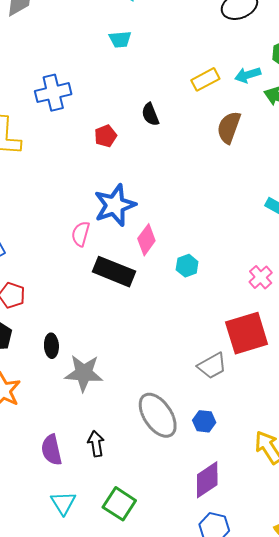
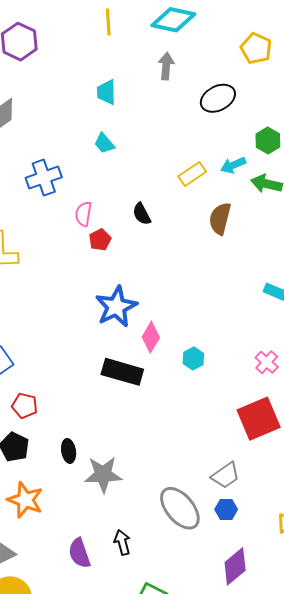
cyan trapezoid: (120, 39) -> (104, 143), turned 60
blue cross: (53, 93) -> (44, 178), moved
pink semicircle: (81, 234) -> (83, 214), moved
gray trapezoid: (212, 366) -> (225, 475), moved

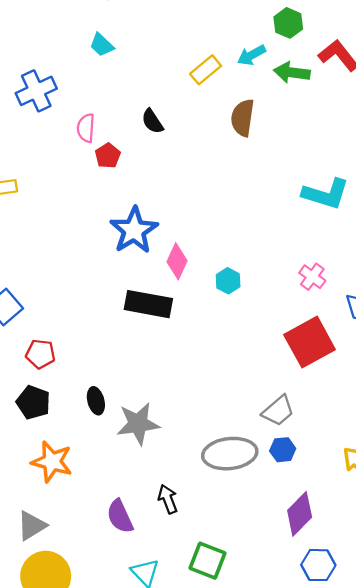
gray ellipse: (180, 508) -> (230, 454), turned -51

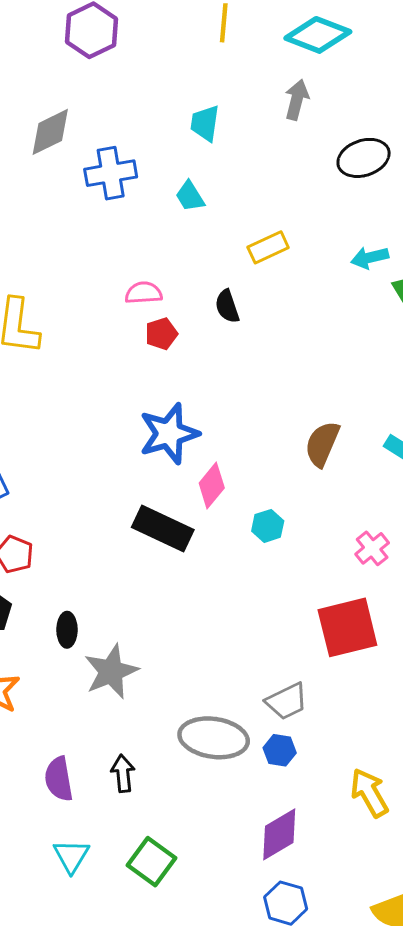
yellow rectangle: (206, 70) -> (268, 247), moved
blue cross: (36, 91) -> (111, 173), moved
brown semicircle: (243, 118) -> (322, 444), moved
pink semicircle: (86, 128) -> (144, 293), turned 68
gray star: (138, 424) -> (111, 671), turned -30

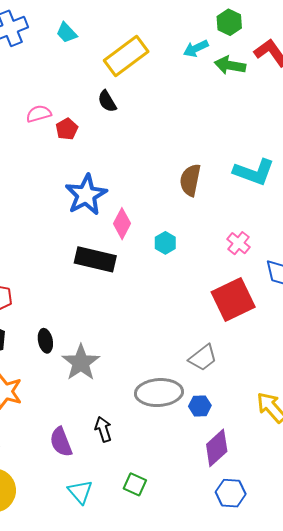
yellow rectangle: (268, 247) -> (126, 56), size x1.6
pink semicircle: (144, 293) -> (39, 114), moved
blue hexagon: (280, 750) -> (200, 406), moved
green square: (152, 862) -> (135, 484), size x0.7

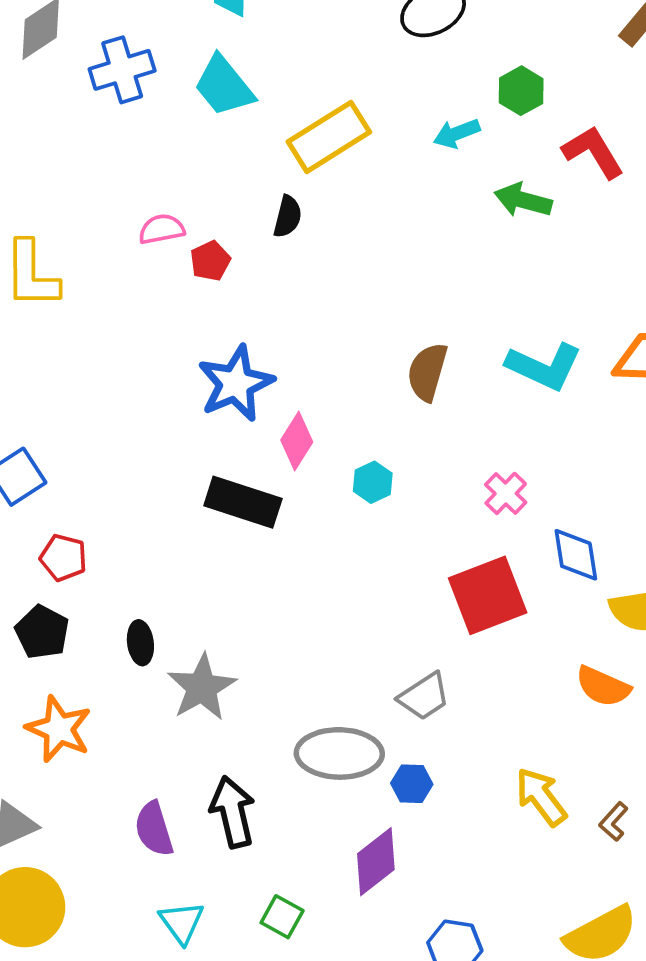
cyan trapezoid: (67, 33) -> (224, 86), size x1.6
green arrow: (230, 65) -> (523, 200), moved
black semicircle: (107, 101) -> (288, 217), turned -140
black arrow: (103, 429) -> (233, 812), size x1.5
purple diamond: (217, 448) -> (376, 862), moved

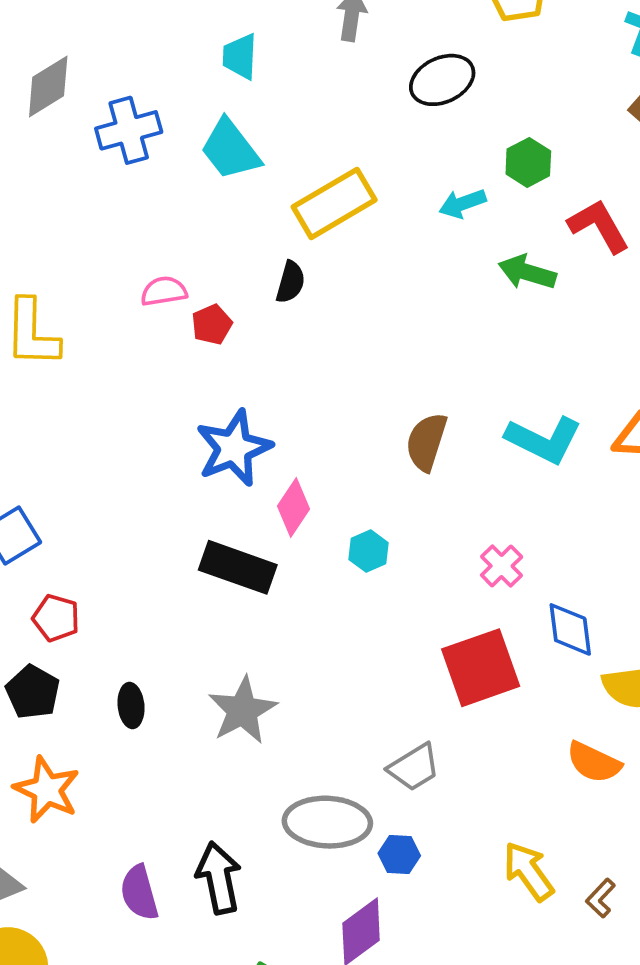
gray star: (202, 687) -> (243, 710), moved

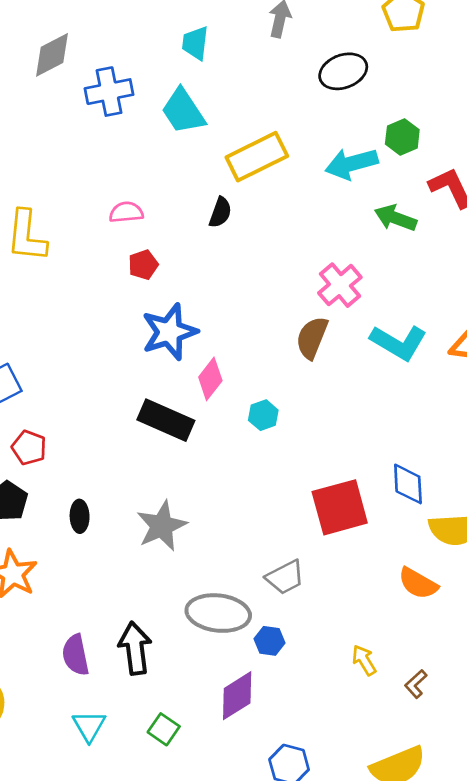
cyan arrow: (462, 204) -> (351, 164), size x1.5
red pentagon: (212, 324) -> (143, 265), moved
pink cross: (502, 566) -> (340, 285), moved, size x1.4
yellow arrow: (529, 871) -> (364, 660), size x0.7

